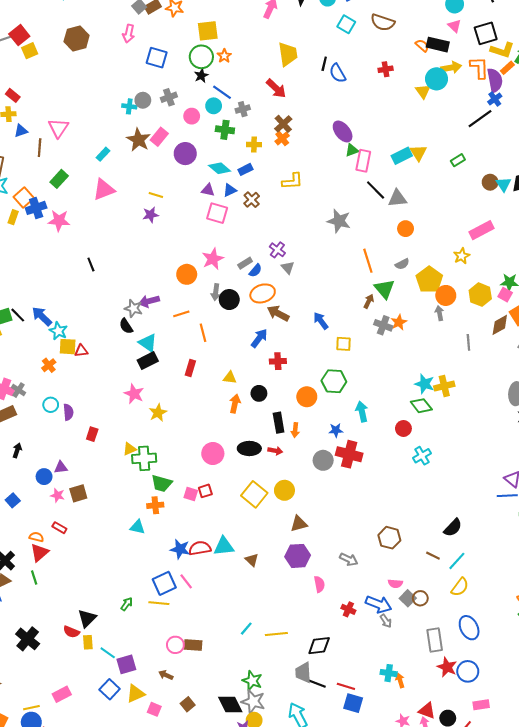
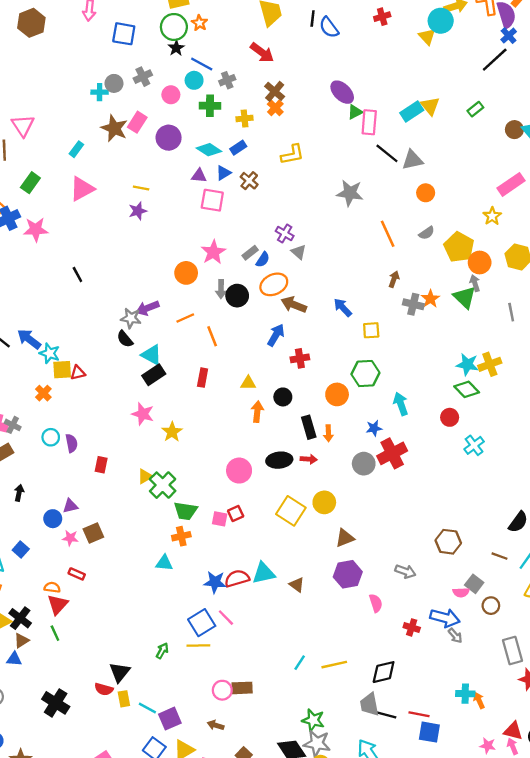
green triangle: (384, 289) -> (465, 297), moved
red cross: (349, 454) -> (392, 453), turned -35
green cross: (144, 458) -> (163, 485), turned -35
gray square: (408, 598) -> (474, 584), moved

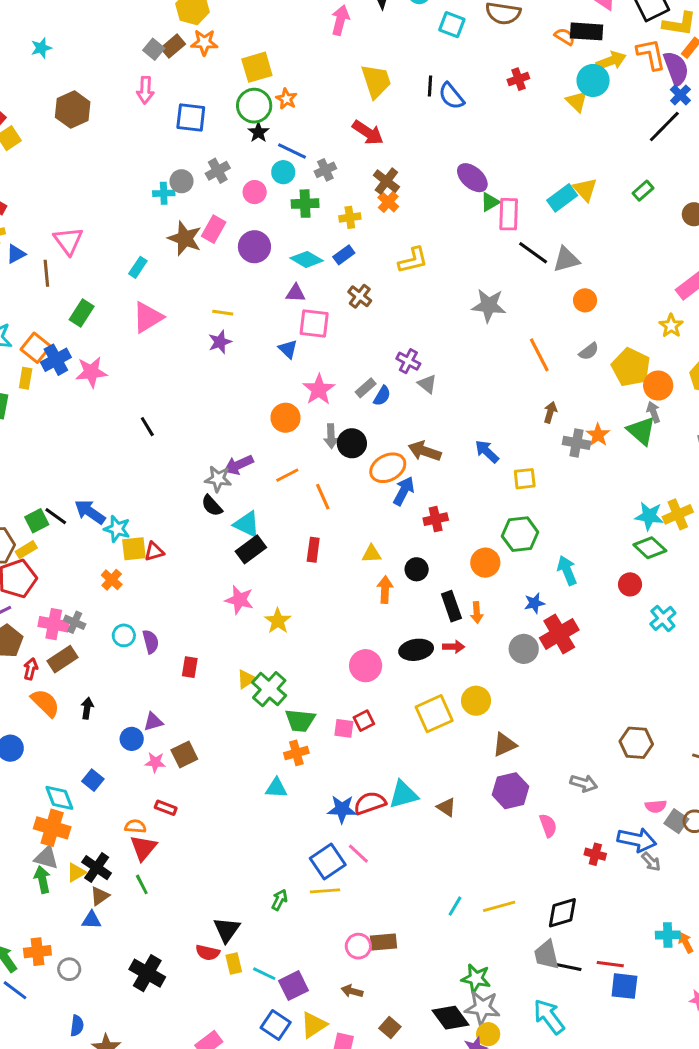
blue triangle: (223, 173) -> (288, 349), moved, turned -42
orange ellipse: (274, 284) -> (388, 468), moved
yellow square: (291, 511) -> (434, 714), turned 36
gray square: (474, 584) -> (676, 821), moved

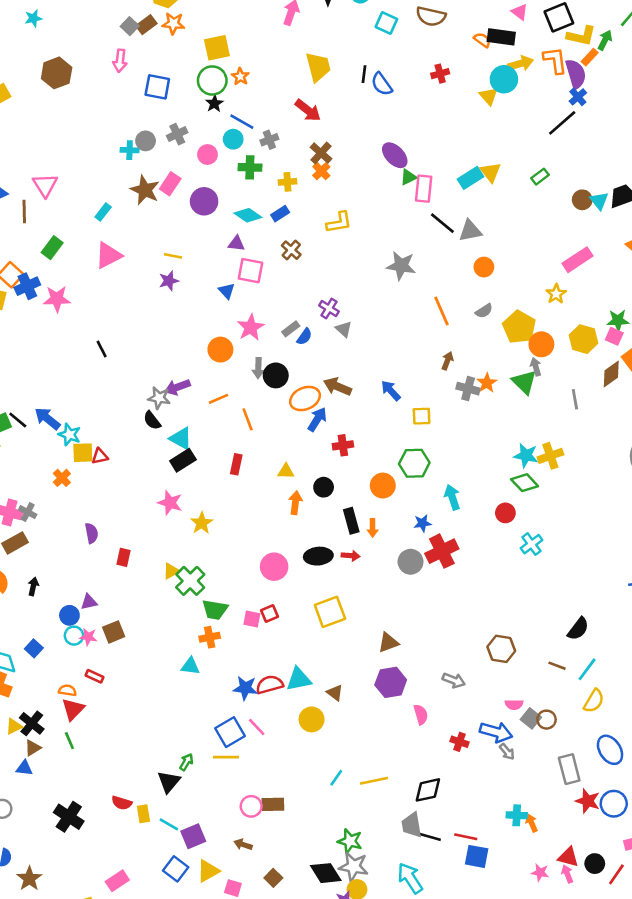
cyan circle: (124, 635) -> (74, 636), moved
yellow circle: (476, 701) -> (312, 719), moved
black triangle: (227, 930) -> (169, 782), moved

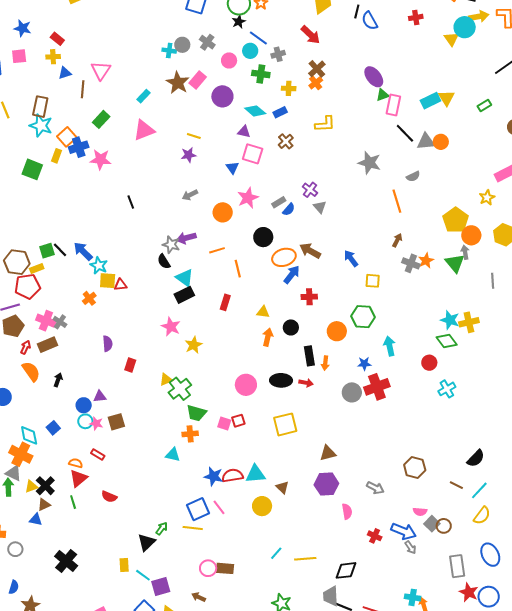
gray cross: (177, 134) -> (207, 42), turned -35
orange circle: (484, 267) -> (441, 142), moved
gray semicircle: (484, 311) -> (413, 176), moved
gray arrow: (258, 368) -> (190, 195), moved, turned 56
red semicircle: (122, 803) -> (109, 497), moved

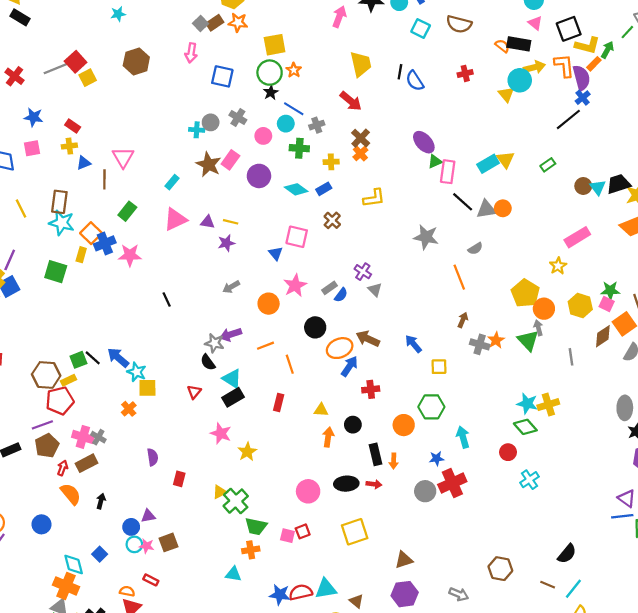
purple triangle: (244, 132) -> (207, 222), moved
red triangle: (120, 285) -> (194, 392), moved, turned -40

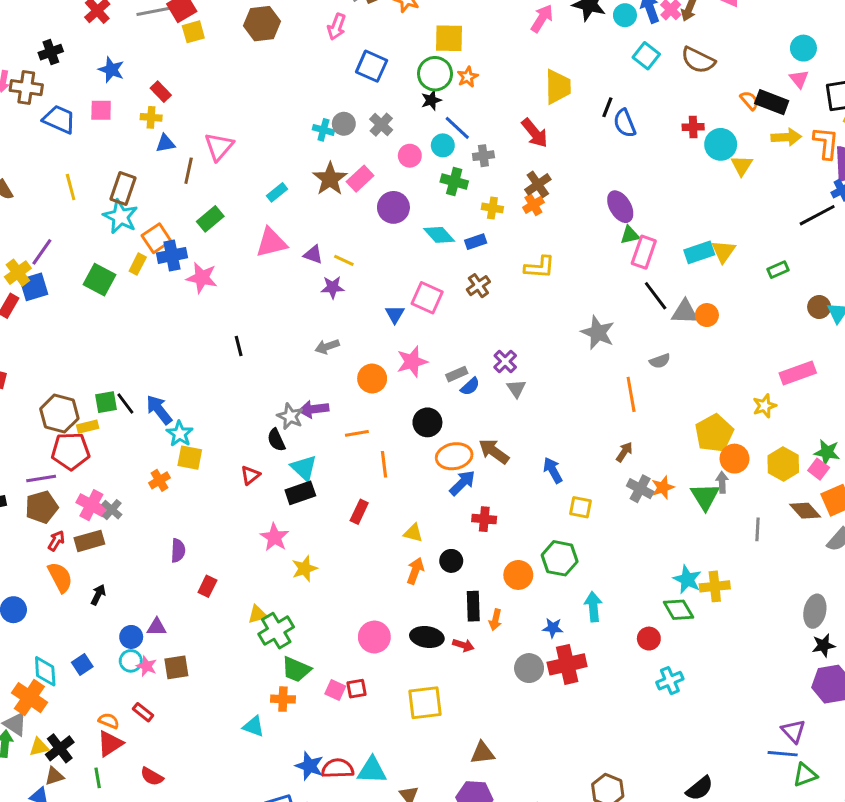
cyan circle: (520, 80) -> (721, 144), moved
brown diamond: (603, 336) -> (805, 511), turned 70

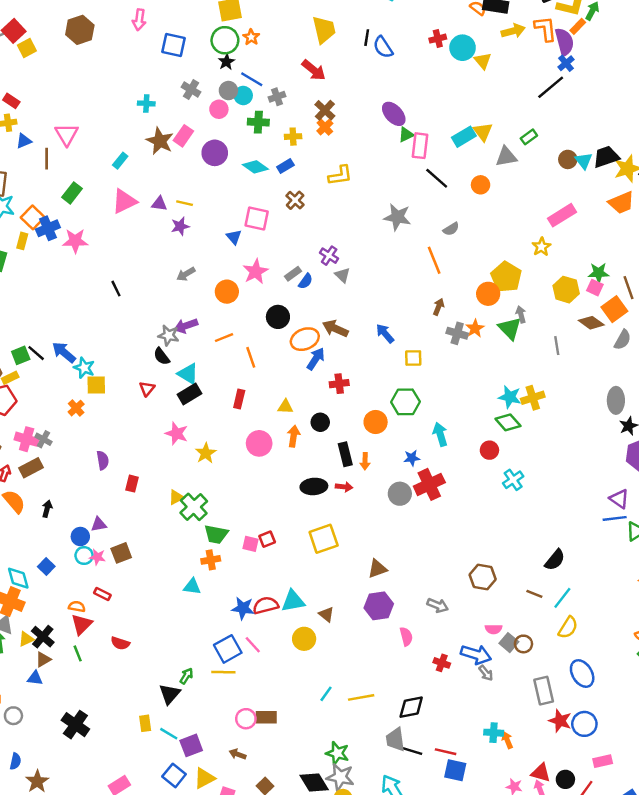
gray circle: (344, 124) -> (228, 91), moved
gray triangle: (685, 312) -> (506, 157), moved
orange circle: (735, 459) -> (488, 294), moved
pink circle: (374, 637) -> (259, 443), moved

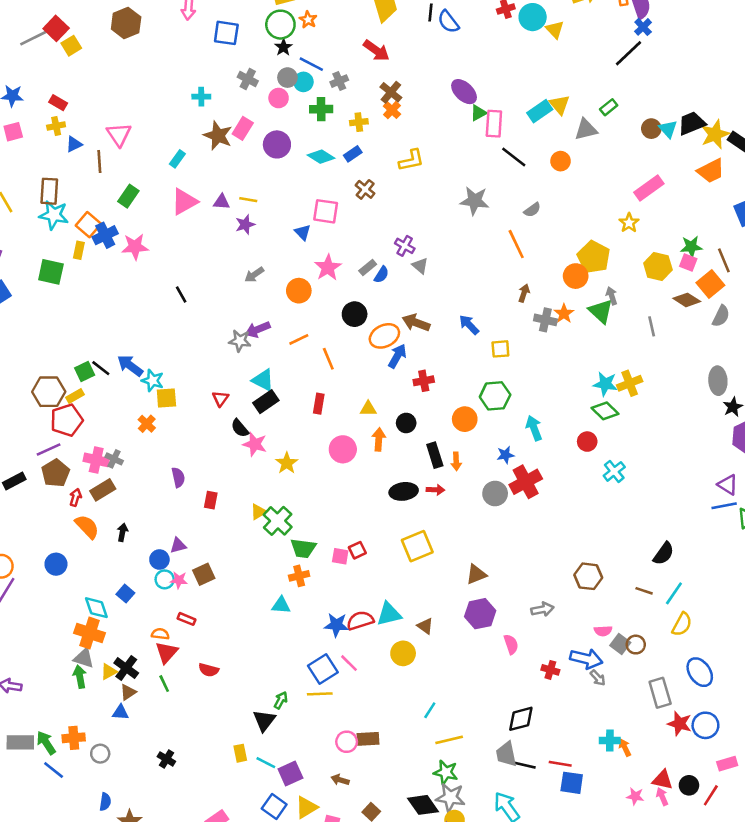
black semicircle: (162, 356) -> (240, 428), moved
gray arrow: (438, 605) -> (542, 609), turned -30
yellow line: (361, 697) -> (449, 740), moved
black cross: (75, 725) -> (166, 759), size x0.6

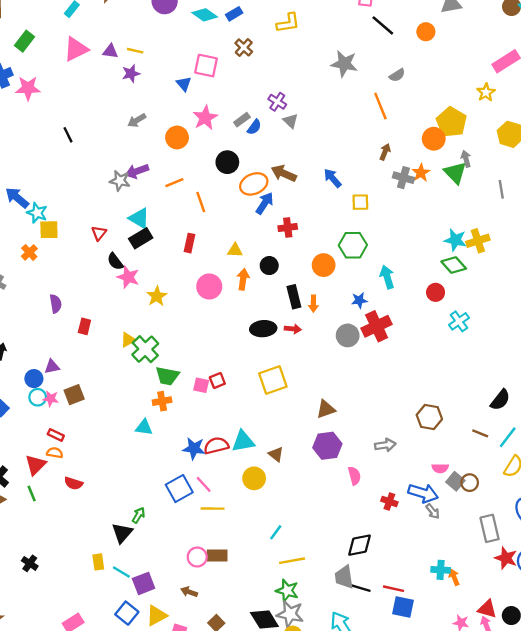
orange semicircle: (160, 634) -> (55, 453), moved
yellow line: (320, 694) -> (213, 509), moved

